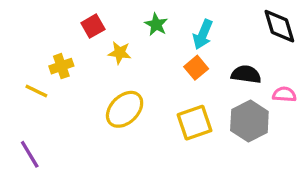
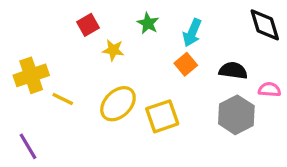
yellow cross: (61, 66) -> (31, 75), moved, size x1.5
yellow line: (36, 91) -> (63, 99), moved
yellow square: (194, 123) -> (162, 116), moved

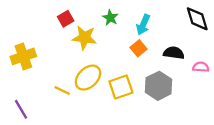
yellow star: (113, 50) -> (84, 38), size x1.5
yellow line: (63, 99) -> (62, 90), moved
gray hexagon: (236, 115) -> (158, 86), moved

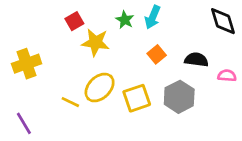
cyan arrow: (143, 25) -> (153, 17), moved

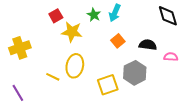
yellow ellipse: (100, 88) -> (75, 66), turned -35
yellow square: (137, 98) -> (108, 85), moved

